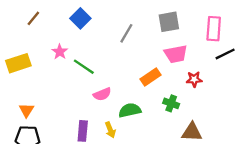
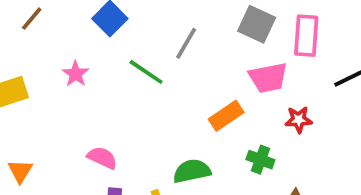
gray square: (169, 22) -> (257, 24), turned 35
pink rectangle: (214, 29) -> (306, 36), moved
green line: (84, 67) -> (146, 72), moved
pink semicircle: (102, 94) -> (102, 158), moved, turned -132

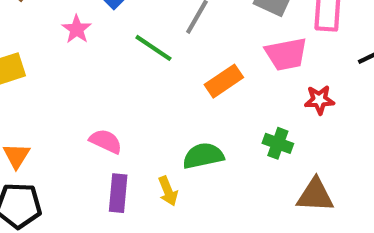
pink star: (76, 74) -> (77, 29), moved
orange rectangle: (226, 116) -> (224, 81), moved

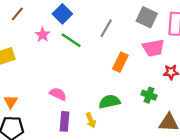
green line: (153, 48) -> (71, 40), moved
orange rectangle: (224, 81) -> (120, 62), turned -30

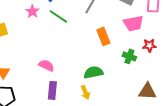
orange rectangle: (120, 62) -> (103, 36), turned -48
green cross: (149, 95) -> (129, 56), moved
yellow arrow: (91, 120) -> (85, 92), moved

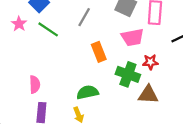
green cross: (129, 56) -> (128, 74), size x1.5
pink semicircle: (46, 65) -> (35, 84), turned 63
brown triangle: (147, 91) -> (148, 95), moved

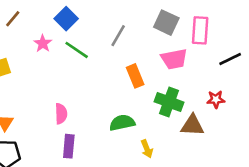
red star: (150, 62) -> (216, 99), moved
yellow arrow: (79, 115) -> (147, 149), moved

